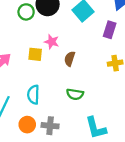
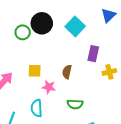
purple rectangle: (110, 30) -> (93, 54), moved
pink star: (52, 42) -> (49, 87), moved

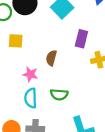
yellow square: (35, 71) -> (16, 41), moved
cyan semicircle: (37, 108) -> (31, 98), moved

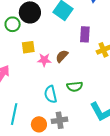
brown semicircle: (51, 58) -> (62, 56), turned 40
pink star: (30, 74) -> (44, 60), moved

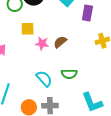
purple rectangle: (85, 34) -> (87, 13), moved
cyan semicircle: (51, 94) -> (44, 79), turned 144

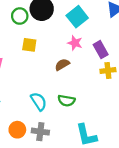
purple rectangle: (87, 13) -> (101, 50), moved, turned -49
pink star: (42, 44) -> (75, 43), moved

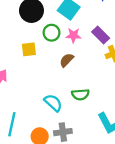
green circle: (20, 16) -> (52, 33), moved

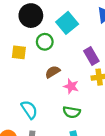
pink star: (73, 35) -> (71, 86), moved
green semicircle: (80, 95) -> (72, 112), moved

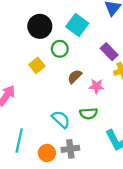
yellow square: (19, 52) -> (37, 65), turned -32
green semicircle: (72, 112) -> (89, 113), moved

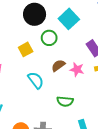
pink star: (96, 86) -> (77, 70), moved
cyan semicircle: (61, 119) -> (36, 80), moved

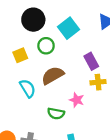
brown semicircle: (58, 66) -> (53, 75), size x1.5
pink star: (77, 70) -> (77, 100), moved

